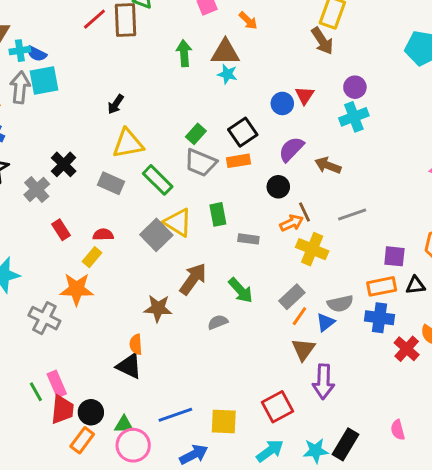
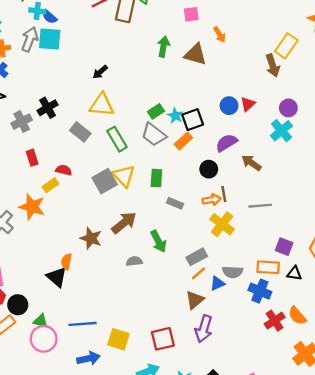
cyan star: (227, 74) -> (175, 116), moved
cyan cross: (354, 117) -> (281, 131), turned -35
orange rectangle: (239, 161) -> (183, 141), turned -48

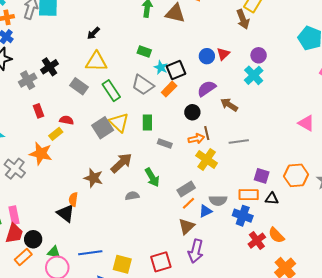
green rectangle: (156, 111) -> (144, 52), moved, turned 56

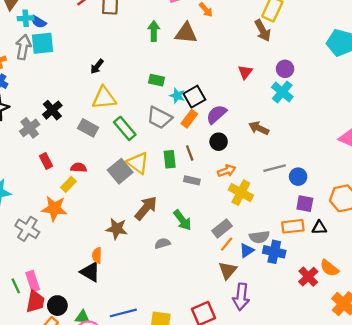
blue circle: (207, 56) -> (298, 177), moved
purple semicircle: (207, 89) -> (216, 114), moved
brown line: (207, 133) -> (190, 153), moved
blue cross: (243, 216) -> (274, 252), moved

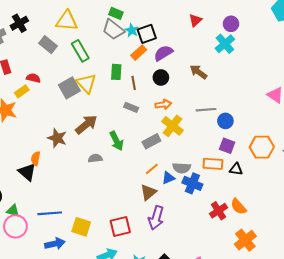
gray trapezoid: (159, 118) -> (113, 30), moved
green rectangle: (170, 159) -> (116, 72), moved
gray rectangle: (222, 228) -> (151, 141), moved

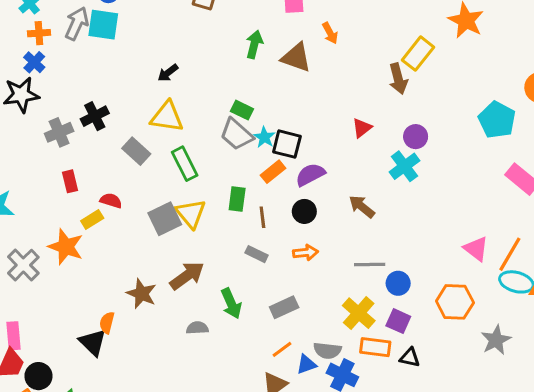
black square: (147, 34) -> (287, 144), turned 30
yellow cross: (172, 126) -> (359, 313), moved
orange hexagon: (262, 147) -> (455, 302), moved

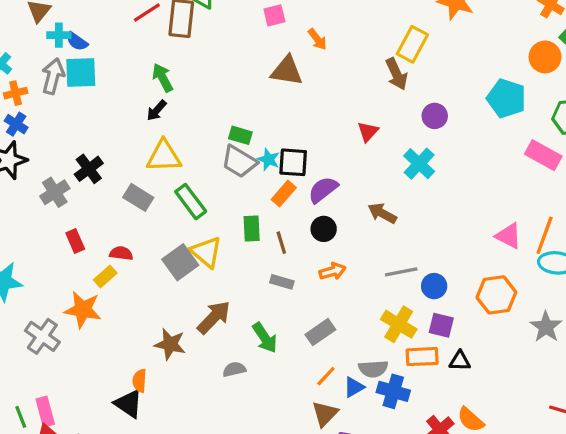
green arrow: (254, 44) -> (163, 78), moved, turned -32
purple circle: (416, 137) -> (435, 116), moved

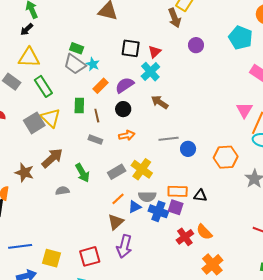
black square: (293, 162) -> (131, 48), moved
cyan cross: (419, 164) -> (150, 72), moved
pink triangle: (509, 236) -> (244, 110), moved, turned 30
yellow cross: (399, 324) -> (142, 169), moved
purple square: (441, 325) -> (176, 207), moved

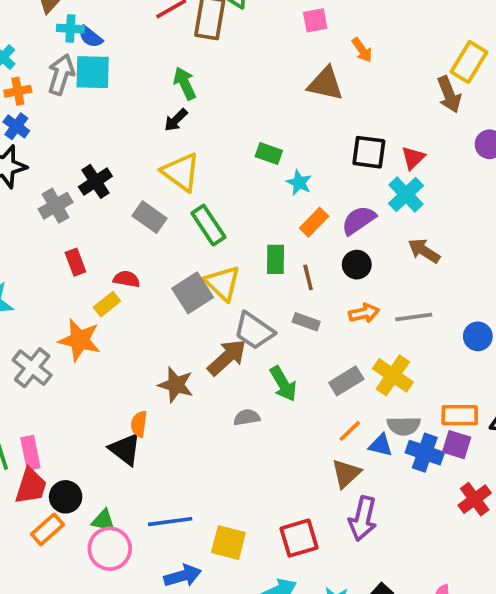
yellow triangle: (29, 58) -> (181, 172), turned 35
gray trapezoid: (75, 64) -> (254, 331), moved
gray line: (169, 139) -> (414, 317), moved
blue triangle: (135, 207) -> (381, 445), turned 40

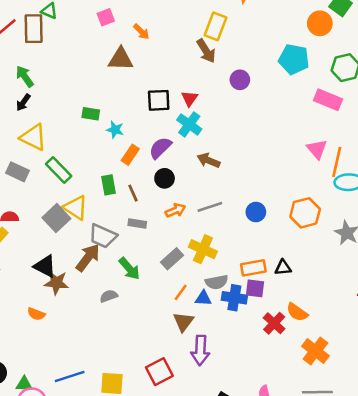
orange semicircle: (139, 424) -> (36, 314), turned -66
black triangle: (125, 449) -> (45, 266), moved

